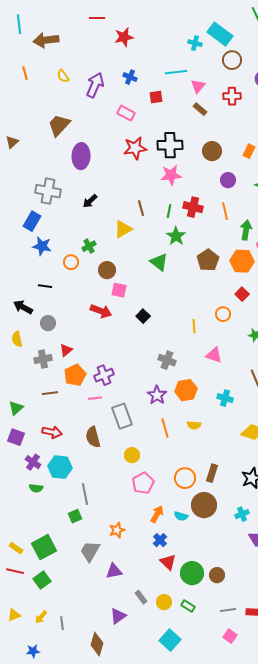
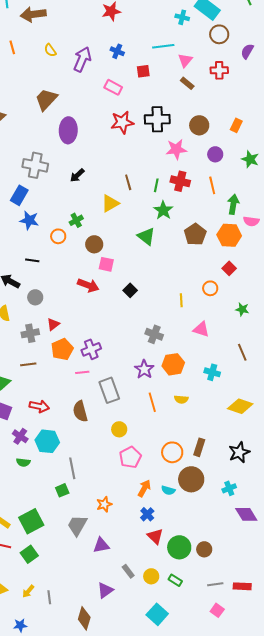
pink star: (171, 175) -> (176, 149), moved
brown line: (50, 393) -> (28, 364), moved

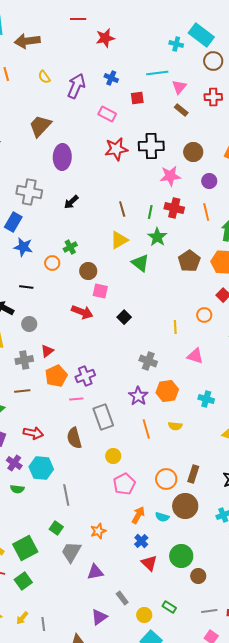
yellow triangle: (110, 203) -> (119, 240), moved
green square: (62, 490) -> (56, 528), moved, turned -32
green circle: (179, 547) -> (181, 556), moved
yellow circle: (151, 576) -> (144, 615), moved

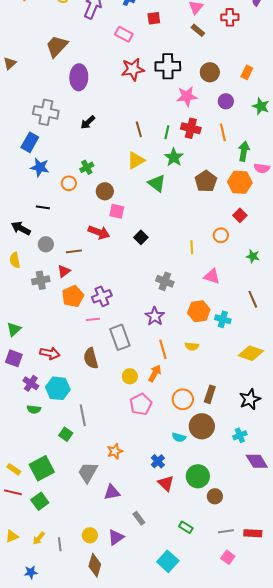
brown line: (22, 391) -> (74, 251), moved
orange hexagon: (167, 391) -> (199, 311), moved
orange arrow: (138, 515) -> (155, 373), moved
green square: (56, 528) -> (66, 434), moved
yellow circle: (144, 615) -> (90, 535), moved

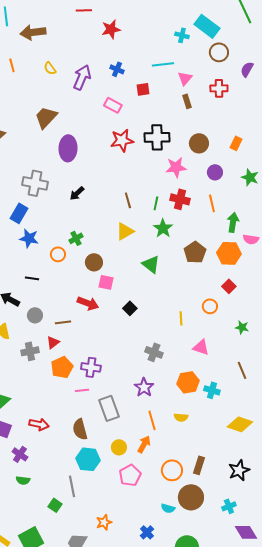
brown rectangle: (198, 30) -> (187, 101), turned 32
green triangle: (157, 183) -> (151, 264), moved
purple cross: (102, 296) -> (91, 367), turned 30
cyan hexagon: (58, 388) -> (88, 459), moved

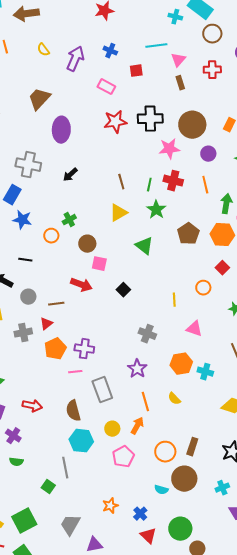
brown circle: (199, 143) -> (192, 125), size x1.4
yellow semicircle: (181, 417) -> (174, 399), turned 40
orange star: (104, 522) -> (110, 506), moved

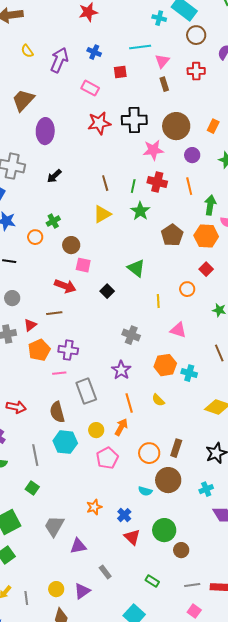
green triangle: (144, 246) -> (136, 268), moved
brown line: (56, 304) -> (54, 313), moved
gray line: (65, 468) -> (35, 455), moved

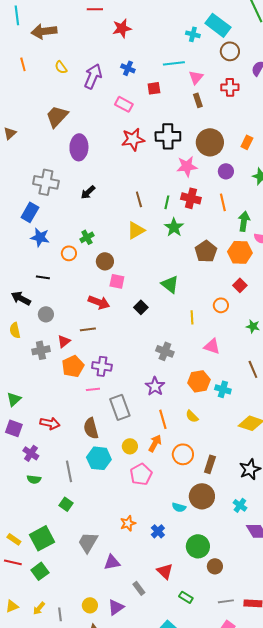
orange circle: (149, 453) -> (183, 454), moved
cyan cross: (206, 489) -> (240, 505), turned -32
red triangle: (132, 537) -> (165, 571), moved

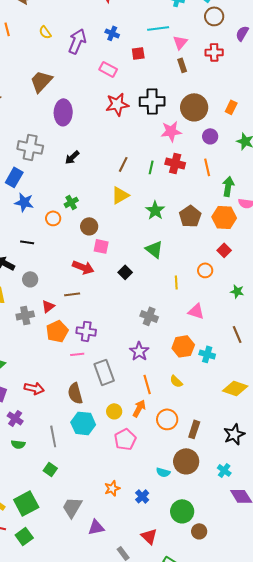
brown line: (139, 199) -> (123, 164), turned 42
green star: (174, 227) -> (155, 210), moved

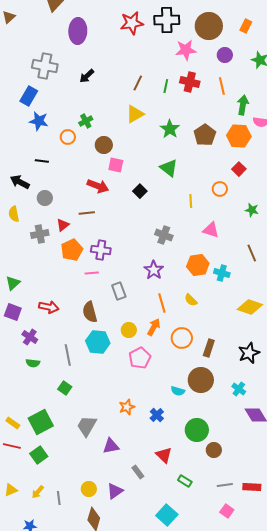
gray rectangle: (104, 372) -> (119, 291), size x0.7

